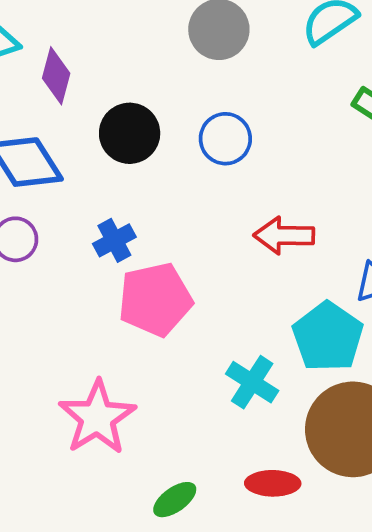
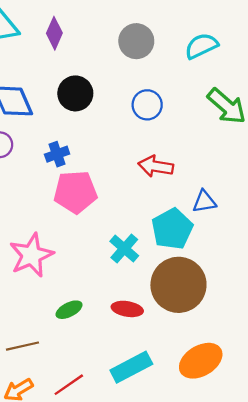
purple diamond: (56, 76) -> (54, 33), moved
blue circle: (225, 139) -> (147, 105), moved

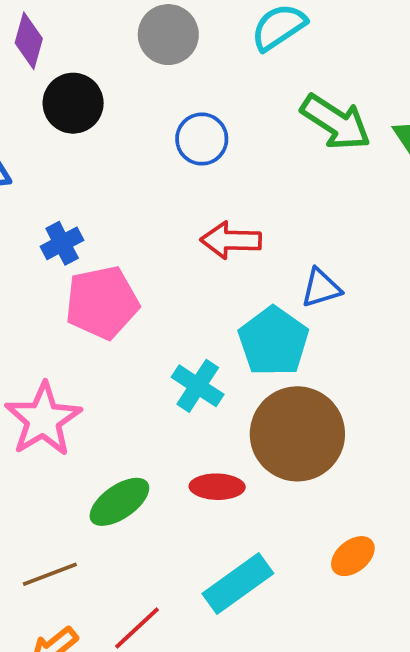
black circle: (75, 93) -> (73, 103), moved
green ellipse: (69, 310) -> (119, 502), size x1.4
orange ellipse: (201, 361) -> (353, 556), size x0.6

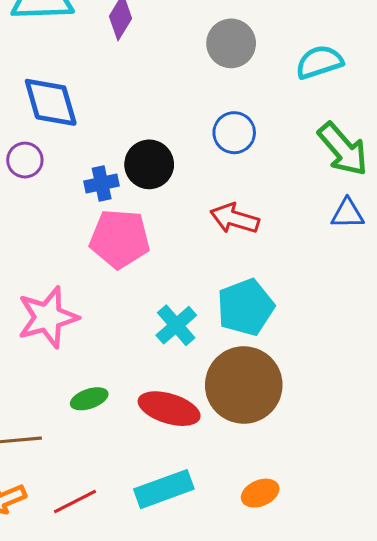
black circle: (73, 103) -> (149, 164), moved
blue triangle: (321, 288) -> (347, 214), moved
red ellipse: (217, 487) -> (169, 409), size x1.4
green ellipse: (119, 502) -> (89, 399), size x0.7

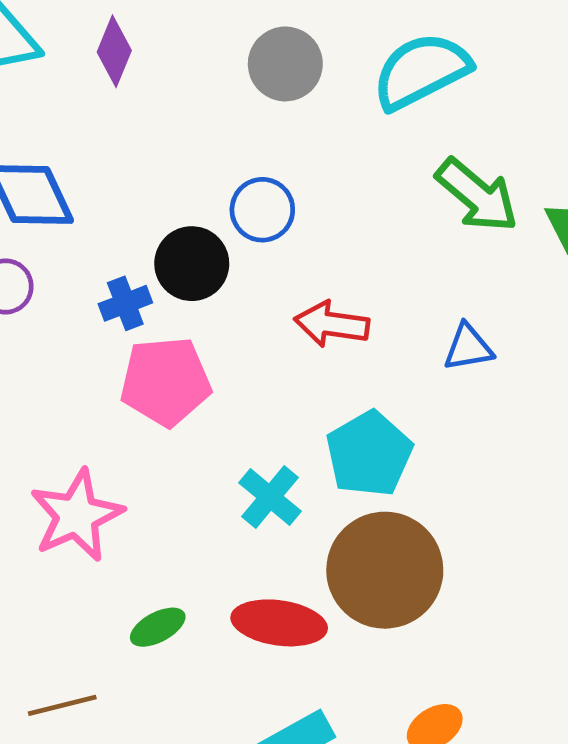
cyan semicircle: (319, 62) -> (421, 71), size x1.4
blue circle: (234, 133) -> (262, 210), moved
blue triangle: (347, 214) -> (468, 347), moved

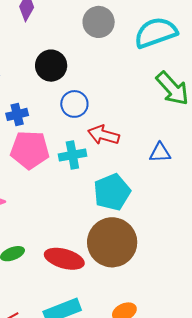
blue circle: (262, 210) -> (74, 104), moved
black circle: (192, 264) -> (51, 66), moved
cyan cross: (270, 497) -> (72, 155), moved, turned 32

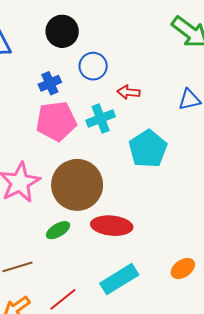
blue cross: (17, 114) -> (50, 83), moved
red arrow: (104, 135) -> (129, 92), size x0.7
brown circle: (112, 242) -> (77, 185), moved

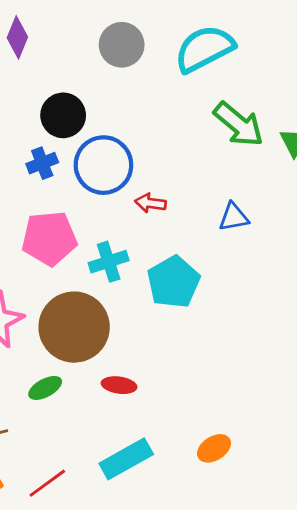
blue circle: (93, 66) -> (103, 165), size x1.5
blue cross: (50, 83) -> (42, 163), moved
cyan cross: (101, 118) -> (109, 262), moved
red ellipse: (112, 226) -> (119, 385), size x0.6

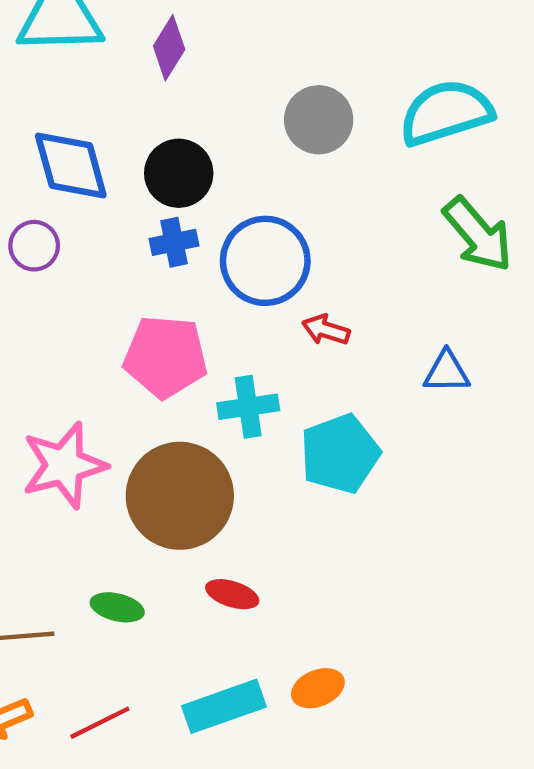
gray circle: (122, 45) -> (319, 120), moved
black circle: (63, 115) -> (179, 173), moved
green ellipse: (45, 388) -> (117, 607), moved, turned 32
orange ellipse: (214, 448) -> (318, 688), moved

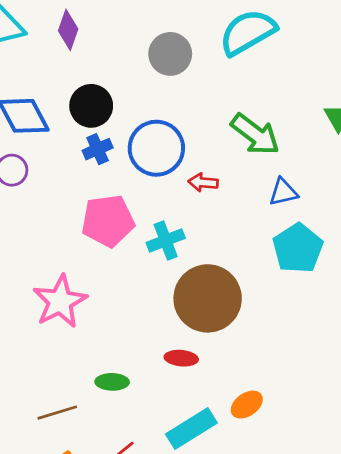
green arrow: (478, 234) -> (255, 134), moved
cyan pentagon: (340, 454) -> (298, 248), moved
brown circle: (180, 496) -> (208, 298), moved

